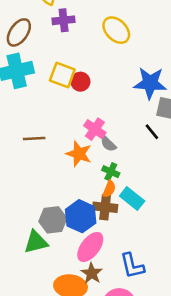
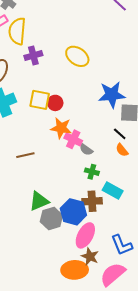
orange star: (79, 154) -> (61, 128), moved
orange semicircle: (109, 189) -> (122, 150), moved, turned 128
green triangle: (36, 242) -> (39, 201), moved

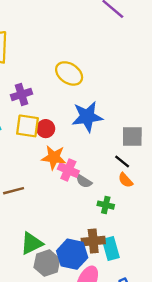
purple cross: (33, 56) -> (21, 94), moved
blue star: (112, 95) -> (87, 117), moved
green cross: (92, 172) -> (106, 205), moved
cyan rectangle: (113, 191) -> (111, 249), moved, turned 48

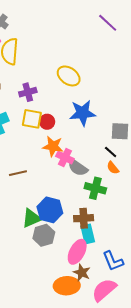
gray semicircle: (84, 181) -> (78, 168), size x1.5
green cross: (106, 205) -> (95, 188), size x1.5
cyan rectangle: (111, 249) -> (88, 234), moved
blue hexagon: (72, 254) -> (50, 210), moved

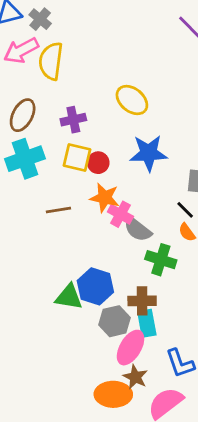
brown line: (18, 173) -> (58, 210), moved
green triangle: (31, 218) -> (69, 297), turned 30
gray hexagon: (44, 235) -> (114, 321), moved

